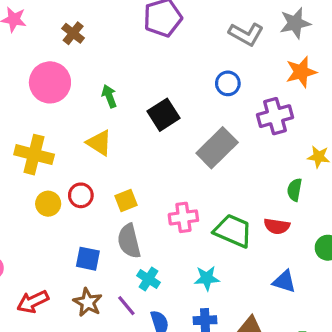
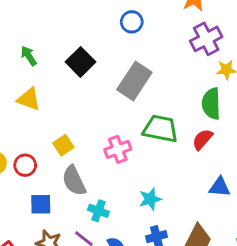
purple cross: (275, 116) -> (206, 39), moved
green semicircle: (295, 190) -> (211, 104), size x1.5
red circle: (81, 195) -> (25, 165), moved
red semicircle: (277, 226) -> (202, 139), turned 135
green trapezoid: (233, 231) -> (160, 129), moved

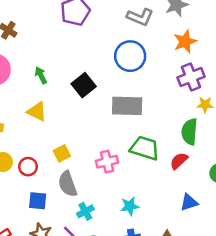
blue circle: (132, 22) -> (130, 56), size x1.6
gray rectangle: (134, 81) -> (127, 106), turned 52
blue triangle: (220, 187) -> (189, 202), turned -30
cyan cross: (98, 211) -> (85, 211), turned 35

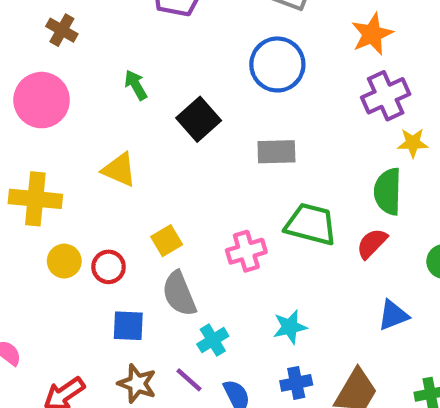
green arrow: (41, 75) -> (136, 85), moved
gray rectangle: (127, 106) -> (276, 152), size x0.7

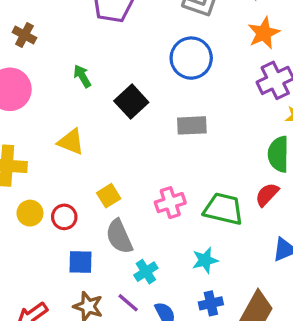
green trapezoid: (311, 224) -> (223, 209), moved

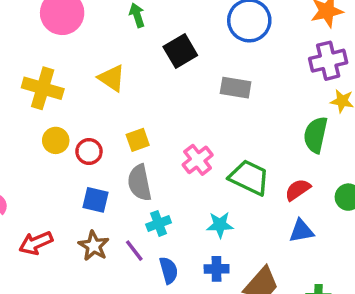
red semicircle: (267, 195) -> (298, 190), moved
pink cross: (170, 203) -> (198, 160), turned -32

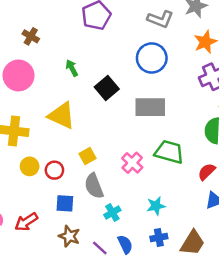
yellow triangle: (112, 78) -> (62, 116), size x1.4
gray rectangle: (236, 88) -> (150, 107), size x1.4
green trapezoid: (249, 177) -> (169, 152), moved
red arrow: (36, 243) -> (26, 222), moved
purple line: (134, 251) -> (100, 248), moved

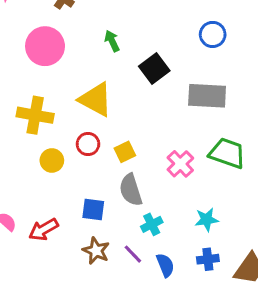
blue circle: (152, 58) -> (213, 34), size x0.7
red circle: (54, 170) -> (88, 144), moved
purple line: (100, 248) -> (133, 254), moved

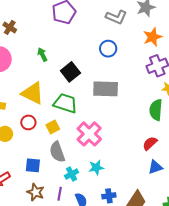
green trapezoid: (227, 153) -> (65, 103), moved
pink cross: (180, 164) -> (89, 134), size x1.4
cyan star: (207, 220) -> (96, 168), moved
purple line: (133, 254) -> (60, 194), turned 56

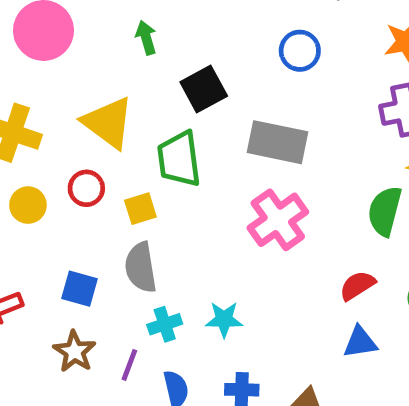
green trapezoid: (65, 103) -> (179, 159), turned -125
pink cross: (89, 134) -> (278, 220), moved

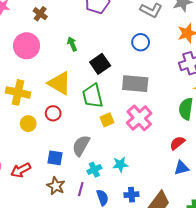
yellow square: (140, 209) -> (107, 120), moved
gray semicircle: (141, 267) -> (81, 146), turned 45

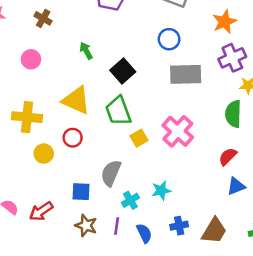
pink circle: (27, 46) -> (31, 59), size x0.6
gray rectangle: (135, 84) -> (186, 74), moved

